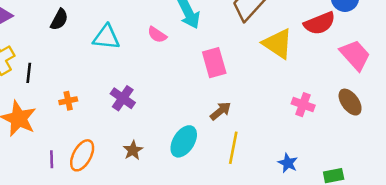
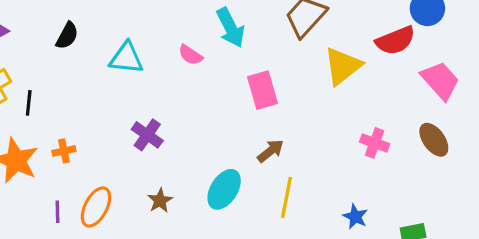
yellow triangle: (278, 44) -> (343, 66), turned 48
orange cross: (68, 101) -> (64, 151), moved

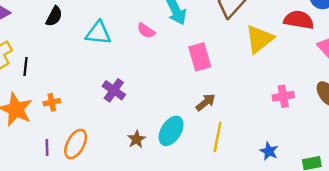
red semicircle: (395, 40) -> (299, 20), turned -148
pink cross: (375, 143) -> (283, 96), turned -30
brown star: (160, 201) -> (136, 139), moved

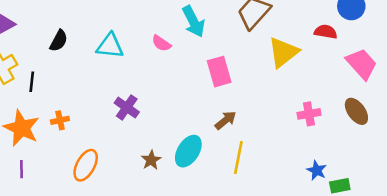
black semicircle: (54, 16) -> (59, 41), moved
red semicircle: (299, 20) -> (326, 32), size x0.7
purple line: (47, 148) -> (21, 169), moved
blue star: (269, 151) -> (317, 170), moved

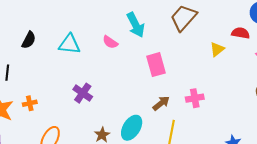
yellow triangle: (283, 52) -> (217, 49), moved, size x0.6
pink cross: (309, 114) -> (195, 98), moved

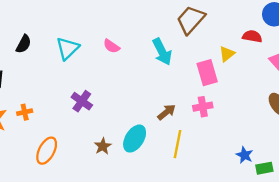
cyan arrow: (136, 25) -> (162, 52), moved
cyan triangle: (69, 44) -> (68, 48), turned -50
pink rectangle: (156, 65) -> (207, 73), moved

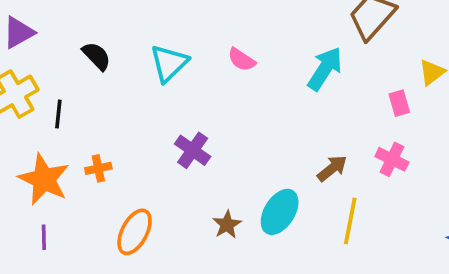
black semicircle: (24, 44) -> (96, 56), turned -72
cyan arrow: (162, 52) -> (325, 69), turned -120
pink rectangle: (207, 73) -> (399, 103), size x0.6
pink cross: (203, 107) -> (392, 159), turned 36

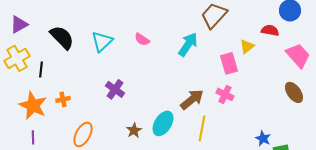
black semicircle: (96, 56) -> (62, 37), size x1.5
pink rectangle: (399, 103) -> (229, 63), size x1.5
brown arrow: (332, 168) -> (192, 99), size x1.4

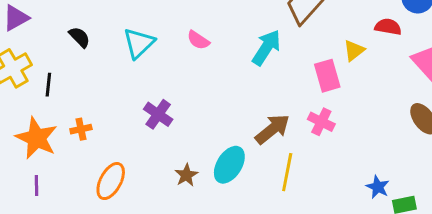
black semicircle: (62, 37) -> (80, 37), size x0.6

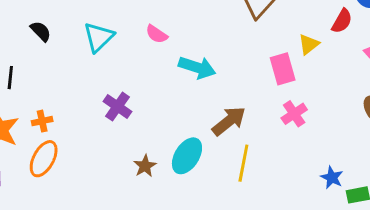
red semicircle: (388, 27) -> (342, 21), turned 110
cyan arrow: (266, 48) -> (197, 67), moved, turned 75
pink cross: (321, 122) -> (294, 114), moved, turned 30
orange ellipse: (111, 181) -> (44, 159), moved

